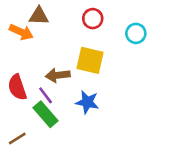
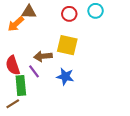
orange arrow: (21, 32) -> (16, 24), turned 114
cyan circle: (136, 33) -> (96, 11), moved
green rectangle: (46, 114) -> (21, 86), moved, turned 36

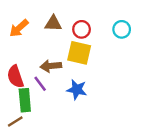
cyan circle: (96, 11) -> (122, 29), moved
brown triangle: (29, 12) -> (53, 23), moved
red circle: (69, 14) -> (82, 29), moved

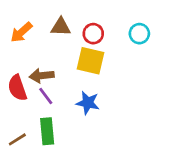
brown arrow: (51, 66) -> (42, 76), moved
green rectangle: (25, 100) -> (47, 131), moved

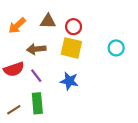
cyan circle: (139, 34) -> (116, 48), moved
brown arrow: (42, 76) -> (36, 49), moved
red semicircle: (17, 88) -> (14, 69), turned -90

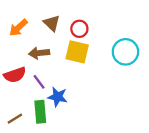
brown triangle: (48, 21) -> (52, 23), turned 42
cyan circle: (116, 48) -> (125, 52), size x1.5
blue star: (69, 81) -> (57, 97), moved

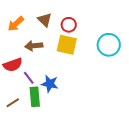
purple line: (39, 82) -> (29, 78), moved

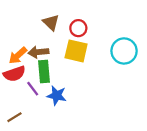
orange arrow: (16, 24) -> (18, 56), moved
green rectangle: (35, 97) -> (44, 72), moved

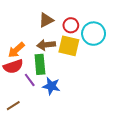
brown triangle: (51, 22) -> (46, 20), turned 49
cyan circle: (124, 51) -> (94, 34), moved
brown arrow: (38, 52) -> (46, 45), moved

